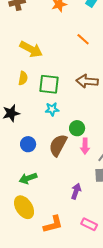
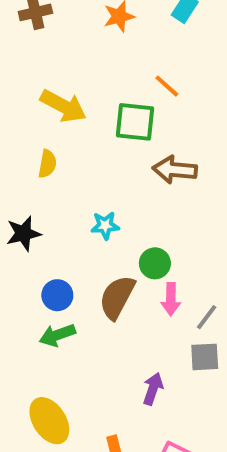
green square: (49, 84) -> (135, 122), moved
green arrow: (28, 178) -> (57, 335), moved

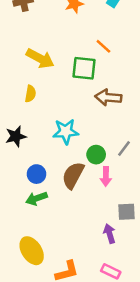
cyan star: (105, 226) -> (66, 131), size x1.5
gray line: (207, 317) -> (124, 149), moved
purple arrow: (153, 389) -> (109, 234), moved, turned -36

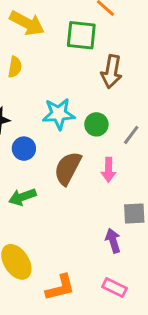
brown arrow: (108, 97) -> (112, 71), turned -85
green circle: (96, 155) -> (96, 124), moved
blue circle: (36, 174) -> (24, 149), moved

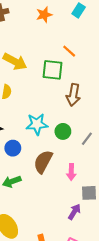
pink arrow: (109, 170) -> (71, 172), moved
purple arrow: (113, 241) -> (74, 212), turned 49

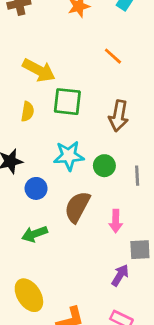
green square: (52, 70) -> (67, 102), moved
gray line: (87, 139) -> (137, 176), turned -40

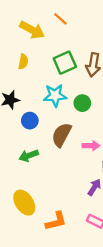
orange line: (113, 56) -> (60, 19), moved
green square: (67, 102) -> (65, 63), moved, turned -30
pink arrow: (116, 221) -> (91, 146), turned -91

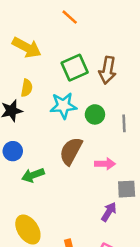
yellow arrow: (32, 30) -> (27, 47), moved
yellow semicircle: (23, 62) -> (27, 88), moved
blue circle: (30, 121) -> (13, 151), moved

